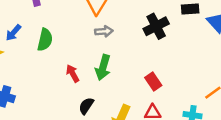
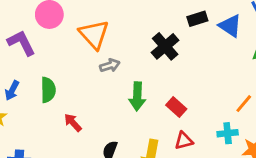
green arrow: (103, 67) -> (137, 96), moved
red arrow: (73, 73) -> (73, 123), moved

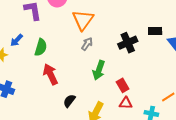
gray arrow: (110, 65) -> (87, 44), turned -56
red arrow: (73, 123) -> (50, 74), size x1.5
red triangle: (184, 141) -> (126, 103), moved

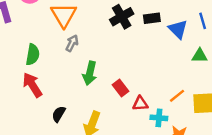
black cross: (128, 43) -> (122, 17), moved
green semicircle: (41, 47) -> (33, 55), moved
red triangle: (126, 103) -> (140, 104), moved

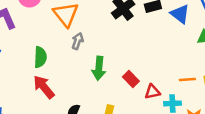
orange line: (177, 96) -> (187, 79), turned 42

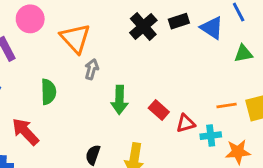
red arrow: (44, 87) -> (25, 132), moved

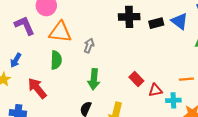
black rectangle: (179, 21) -> (156, 23), moved
black cross: (143, 26) -> (129, 17), turned 36
orange triangle: (75, 38) -> (60, 32), moved, turned -45
green arrow: (119, 100) -> (94, 79), moved

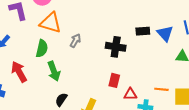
black cross: (129, 17) -> (116, 47), moved
green arrow: (94, 79) -> (54, 71), moved, turned -36
red rectangle: (136, 79) -> (114, 80), turned 48

